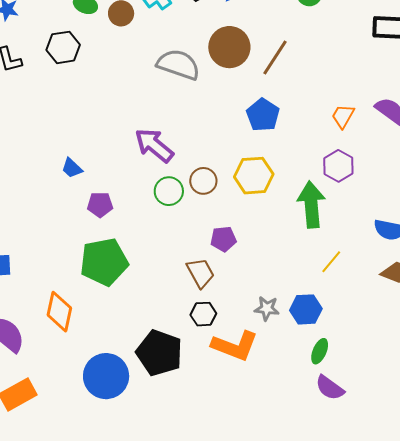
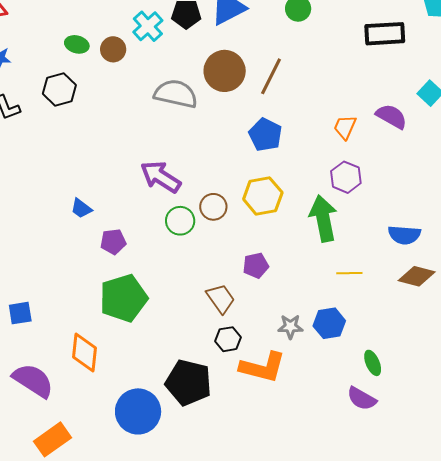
purple pentagon: (223, 239) -> (256, 265), moved
yellow line: (331, 262) -> (349, 273), turned 55
green ellipse: (320, 351) -> (373, 363), moved, turned -40

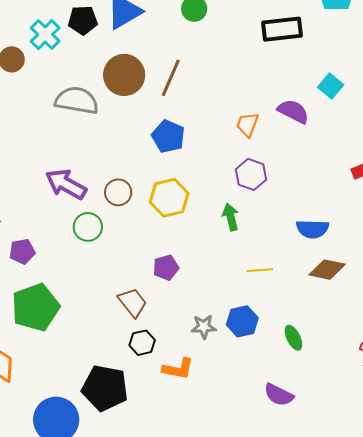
brown circle: (213, 207) -> (118, 192), moved
green arrow: (323, 219) -> (231, 217), size x0.6
green ellipse: (373, 363) -> (293, 338), moved
orange L-shape: (263, 367) -> (178, 369), size x0.7

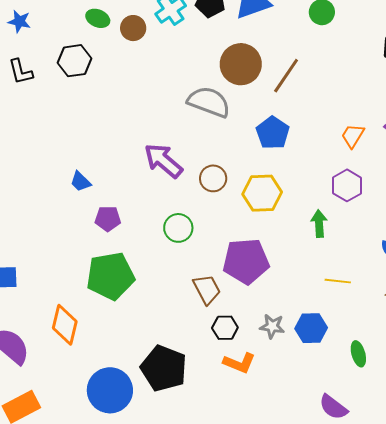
gray semicircle: (77, 100) -> (209, 102), moved
green circle: (88, 227) -> (178, 228), moved
purple pentagon: (166, 268) -> (246, 261), size x1.8
black hexagon: (142, 343) -> (225, 328), moved

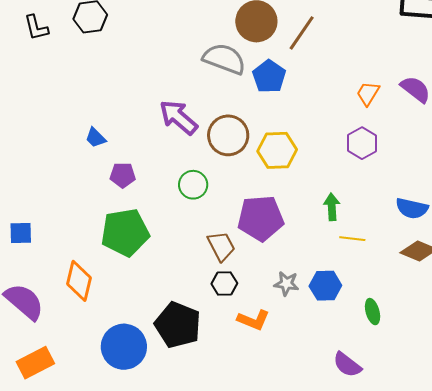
blue pentagon: (273, 133) -> (269, 76), moved
brown circle: (213, 178) -> (228, 135), size x1.5
green arrow: (319, 224) -> (332, 207), moved
black hexagon: (225, 328) -> (224, 284), moved

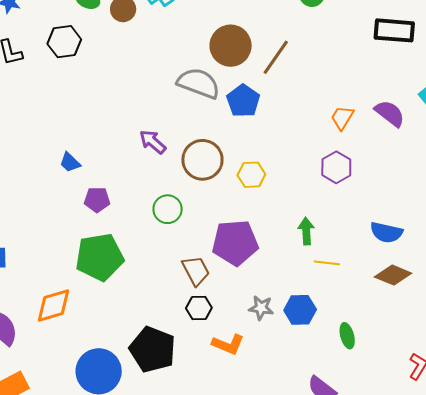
purple arrow: (178, 117) -> (153, 142), size x0.7
yellow hexagon: (277, 150) -> (251, 175), size x0.7
orange diamond: (79, 281) -> (54, 306), turned 60

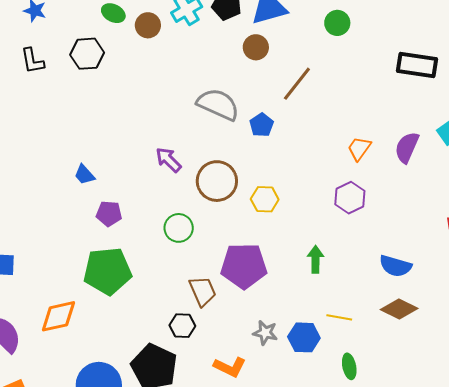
brown circle: (231, 46) -> (256, 47), moved, size x0.6
blue pentagon: (243, 101) -> (262, 125), size x0.7
purple semicircle: (390, 113) -> (407, 147), turned -108
yellow line: (327, 263) -> (339, 317), moved
black hexagon: (199, 308) -> (182, 326), moved

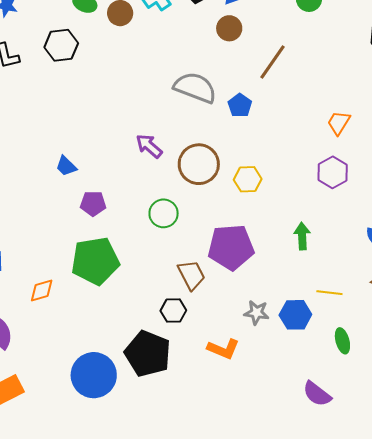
orange diamond: (58, 316) -> (42, 290), moved, size x0.7

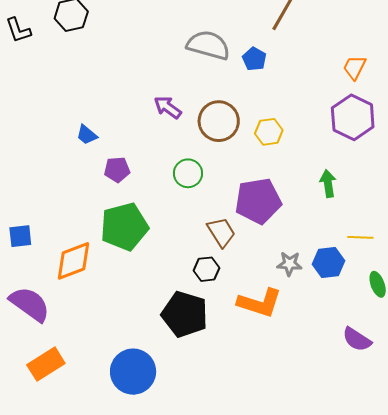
purple hexagon: (333, 172) -> (353, 117), size x1.4
orange diamond: (42, 290) -> (73, 261), size x1.6
orange L-shape: (223, 349) -> (260, 303), size x1.4
blue circle: (94, 375) -> (133, 372), moved

